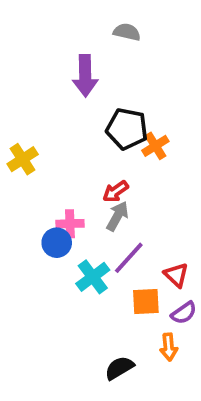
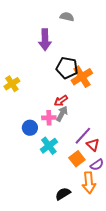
orange cross: (155, 146) -> (82, 77), size x1.5
pink cross: (70, 224) -> (49, 118), moved
purple line: (129, 258) -> (83, 136), moved
orange square: (146, 302) -> (77, 159), turned -35
orange arrow: (169, 347) -> (89, 183), size x1.5

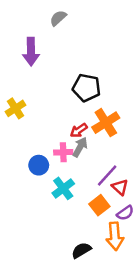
gray semicircle: (67, 17) -> (58, 18), moved, turned -56
purple arrow: (45, 40) -> (31, 52), moved
orange cross: (82, 77) -> (106, 123), moved

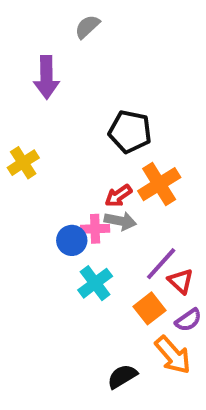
gray arrow: (80, 147) -> (120, 221), turned 72
blue circle: (39, 165) -> (72, 240), moved
orange arrow: (115, 236) -> (173, 355), turned -36

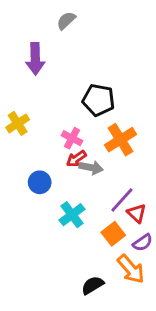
red arrow: (118, 196) -> (76, 159), moved
pink cross: (95, 229) -> (72, 138), moved, turned 30
blue circle: (72, 240) -> (40, 182), moved

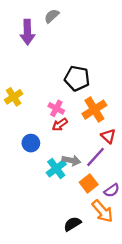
purple arrow: (35, 59) -> (27, 32), moved
gray arrow: (91, 168) -> (71, 160), moved
red triangle: (137, 213) -> (108, 136), moved

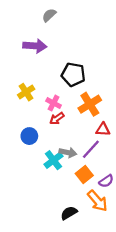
purple arrow: (27, 32) -> (35, 46), moved, turned -85
yellow cross: (14, 97) -> (26, 92), moved
red triangle: (108, 136) -> (103, 129), turned -40

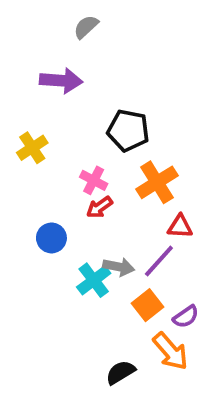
yellow cross: (26, 92) -> (32, 148), moved

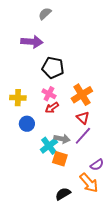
black pentagon: (128, 130) -> (53, 68), moved
yellow cross: (32, 148) -> (18, 98), moved, turned 35
red triangle: (180, 226) -> (83, 118), moved, turned 40
orange square: (147, 305) -> (60, 159), moved, turned -35

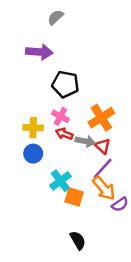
yellow cross: (18, 98) -> (33, 128), moved
red arrow: (52, 108) -> (64, 134), turned 56
gray arrow: (62, 139) -> (85, 141), moved
orange arrow: (89, 183) -> (104, 188), moved
black semicircle: (63, 194) -> (78, 240), turned 91

